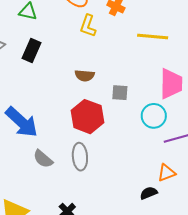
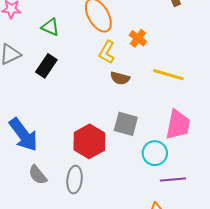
brown semicircle: (85, 76) -> (120, 78), moved
gray square: (120, 93) -> (126, 124), size x1.4

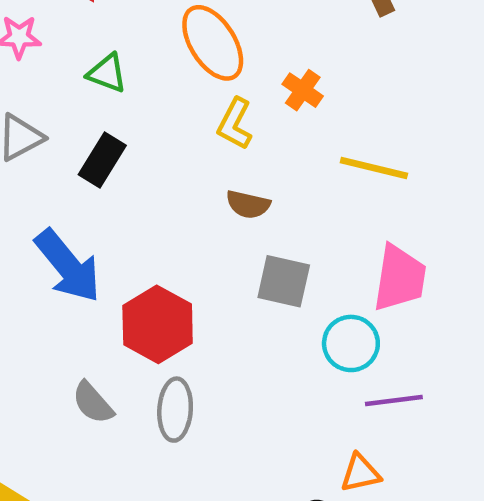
brown semicircle: (120, 78) -> (248, 204), moved
blue arrow: (23, 135) -> (68, 266), moved
red hexagon: (89, 141) -> (158, 324), moved

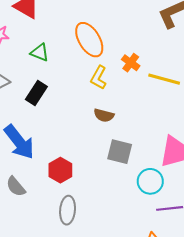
yellow line: (374, 168) -> (164, 79), moved
red hexagon: (158, 324) -> (60, 170), size x0.7
gray semicircle: (93, 403) -> (16, 187), moved

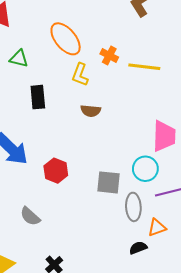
black rectangle: (36, 93) -> (38, 97), moved, turned -30
gray square: (120, 152) -> (108, 182), moved
gray semicircle: (16, 187) -> (30, 216), moved
gray ellipse: (68, 210) -> (133, 207), moved

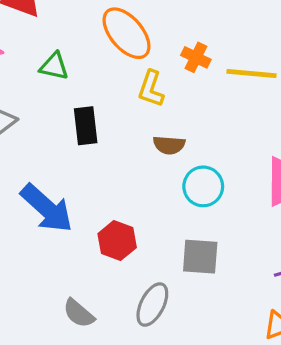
cyan circle: (145, 169) -> (203, 186), moved
gray ellipse: (133, 207) -> (152, 305), moved, turned 32

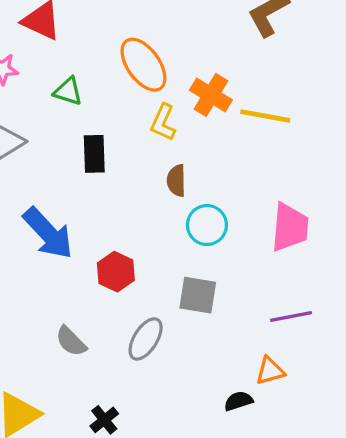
orange cross: (196, 57) -> (211, 95), size x1.4
brown semicircle: (169, 145) -> (176, 181), turned 80

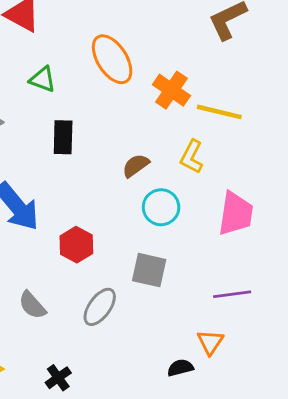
yellow L-shape: (163, 122) -> (192, 157), moved
brown semicircle: (176, 181) -> (136, 166), turned 52
orange triangle: (270, 371) -> (210, 342), turned -44

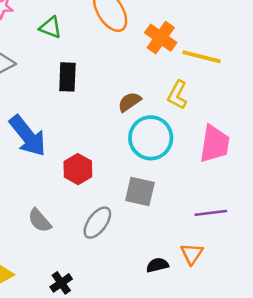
cyan circle: (161, 207) -> (151, 138), size x1.4
black semicircle: (180, 368) -> (157, 265), moved

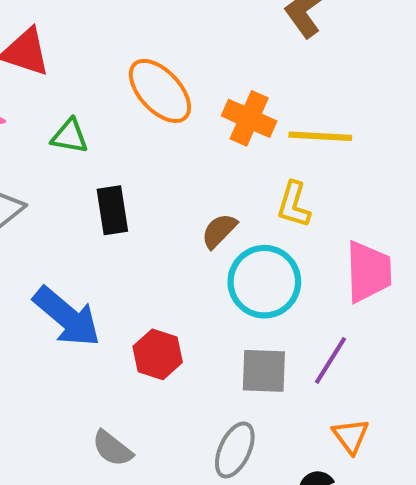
purple line: (211, 213) -> (331, 360), moved, turned -40
gray ellipse: (97, 223) -> (235, 450), moved
orange triangle: (192, 254) -> (351, 436), moved

